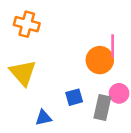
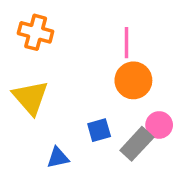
pink line: (113, 46) -> (127, 43), moved
gray rectangle: (102, 107) -> (137, 144), turned 30

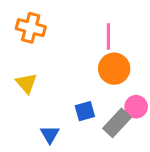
yellow triangle: (30, 98) -> (26, 83), size x0.7
blue triangle: (58, 158) -> (50, 134), turned -48

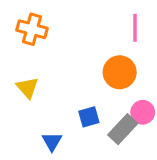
pink line: (108, 36) -> (135, 28), moved

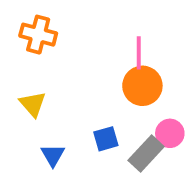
pink line: (135, 28) -> (139, 53), moved
blue triangle: (52, 141) -> (53, 155), moved

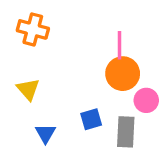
pink circle: (170, 133) -> (146, 100), moved
gray rectangle: (146, 153) -> (126, 132), turned -40

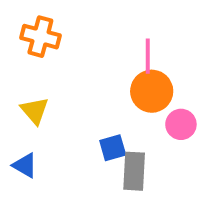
gray rectangle: (126, 132) -> (134, 171), moved
blue triangle: (45, 133) -> (25, 165), moved, turned -30

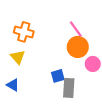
orange cross: (40, 37) -> (24, 32), moved
pink line: (148, 56) -> (76, 29), turned -36

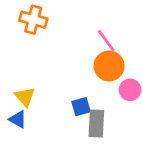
orange cross: (24, 32) -> (33, 20), moved
yellow triangle: (18, 57) -> (25, 97), moved

